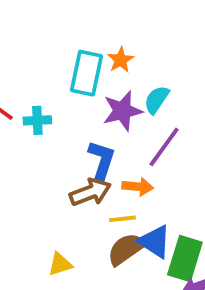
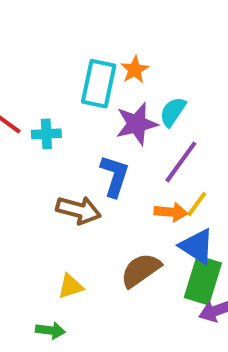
orange arrow: (138, 187) -> (171, 212), moved
brown arrow: (90, 192) -> (79, 210), moved, turned 36
yellow line: (122, 219) -> (197, 204), moved, turned -48
blue triangle: (155, 241) -> (197, 246), moved

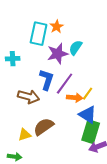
purple line: (181, 162) -> (65, 84), moved
brown semicircle: (141, 270) -> (44, 127), moved

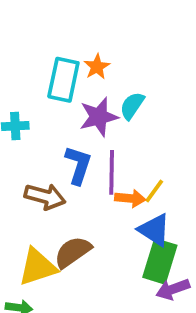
purple line: (65, 84) -> (112, 172), turned -35
yellow triangle: (25, 135) -> (38, 267), size x1.6

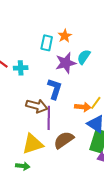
cyan rectangle: (63, 80) -> (47, 43), size x0.7
purple line: (112, 172) -> (49, 118), moved
brown semicircle: (73, 252) -> (64, 140), moved

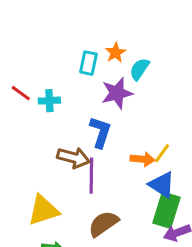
cyan semicircle: (84, 57) -> (139, 69), moved
brown semicircle: (64, 140) -> (103, 224), moved
yellow triangle: (33, 144) -> (43, 210), moved

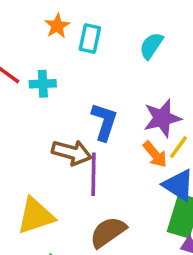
orange star: (115, 53) -> (57, 26), moved
purple star: (117, 93) -> (162, 118), moved
orange arrow: (142, 159) -> (155, 154), turned 45

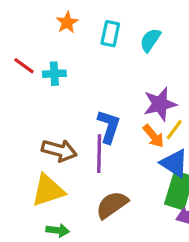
cyan rectangle: (90, 39) -> (110, 34), moved
blue L-shape: (104, 122) -> (109, 126), moved
brown arrow: (72, 153) -> (59, 150), moved

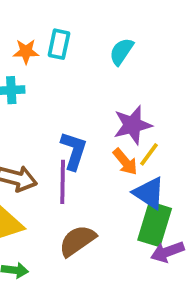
orange star: (67, 22) -> (26, 52), moved, turned 30
cyan rectangle: (110, 34) -> (59, 44), moved

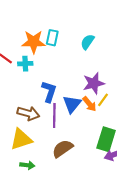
orange star: (26, 52) -> (34, 42), size x1.6
blue L-shape: (74, 151) -> (49, 92), moved
blue triangle: (149, 193) -> (72, 104), moved, turned 36

